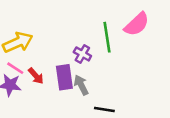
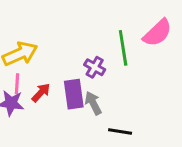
pink line: (15, 68) -> (17, 84), turned 60
red arrow: (36, 76) -> (41, 93), turned -96

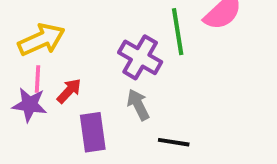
purple cross: (95, 67) -> (140, 57), size x1.5
purple rectangle: (74, 94) -> (93, 132), moved

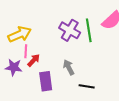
purple cross: (140, 57) -> (70, 30), moved
pink line: (38, 79) -> (26, 51), moved

